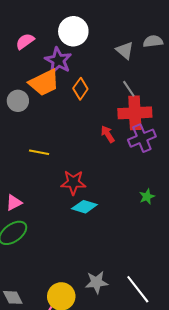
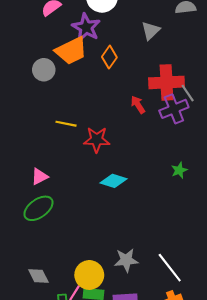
gray triangle: (125, 50) -> (151, 31), moved, turned 36
gray line: (129, 89) -> (188, 93), moved
red star: (73, 182) -> (97, 140), moved

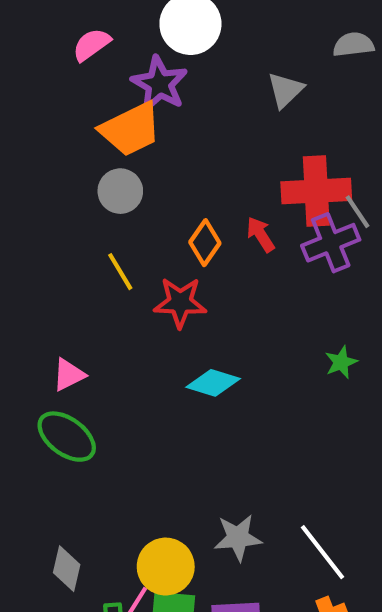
orange diamond: (109, 57) -> (205, 243), moved
gray circle: (44, 70) -> (120, 191), moved
yellow line: (66, 124) -> (120, 272), turned 48
green ellipse: (38, 208) -> (67, 437), turned 72
gray diamond: (38, 276) -> (67, 569), turned 40

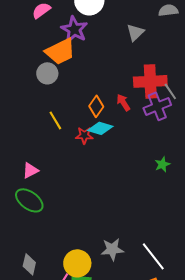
gray circle: (120, 191) -> (47, 73), moved
red star: (180, 302) -> (84, 135), size x0.7
cyan diamond: (213, 383) -> (100, 128), moved

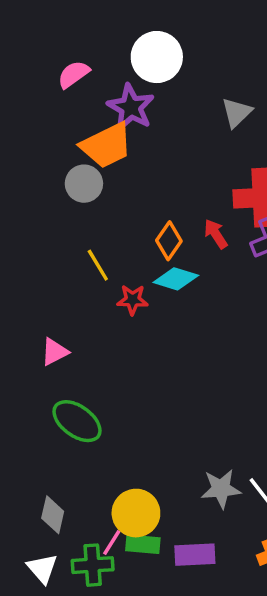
red star: (84, 135) -> (132, 300), moved
green ellipse: (29, 200) -> (77, 421), moved
gray star: (112, 249) -> (221, 489), moved

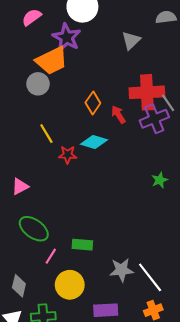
orange diamond: (169, 241) -> (93, 103), moved
pink line: (112, 542) -> (51, 256), moved
green rectangle: (143, 544) -> (82, 245), moved

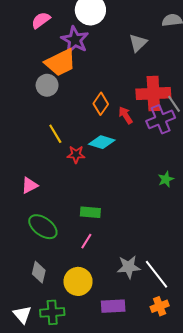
green rectangle: (82, 245) -> (90, 212), moved
pink line: (51, 256) -> (86, 241), moved
gray diamond: (19, 286) -> (39, 272), moved

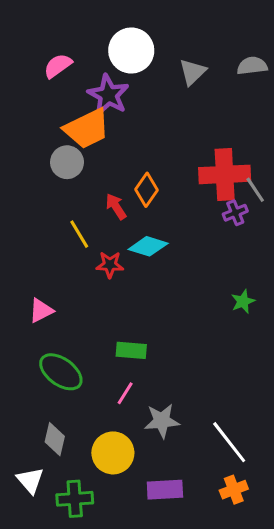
gray triangle: (138, 43) -> (192, 72), moved
red arrow: (126, 115) -> (116, 207), moved
purple cross: (161, 119) -> (235, 213), size x0.6
gray star: (129, 267) -> (162, 421), moved
white triangle: (22, 314) -> (30, 480), moved

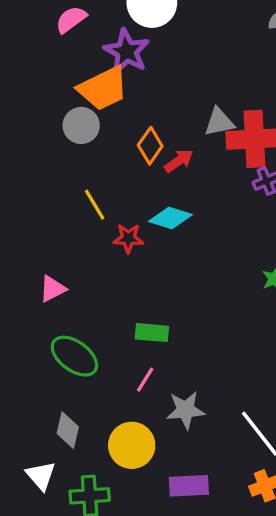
gray triangle: (192, 72) -> (219, 122), moved, turned 32
orange diamond: (147, 190) -> (150, 146), moved
red arrow: (116, 207) -> (179, 161), moved, turned 88

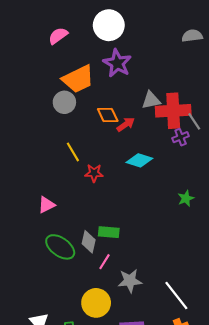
purple star: (127, 51) -> (117, 63), moved
orange diamond: (150, 146) -> (108, 115), turned -60
cyan diamond: (170, 218) -> (139, 160), moved
gray diamond: (68, 430) -> (89, 242), moved

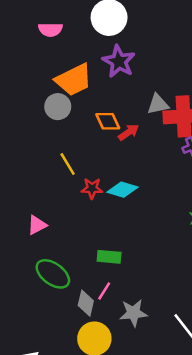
pink semicircle: (58, 36) -> (50, 30), turned -144
cyan diamond: (139, 160) -> (122, 190), moved
gray diamond: (89, 242) -> (86, 303), moved

